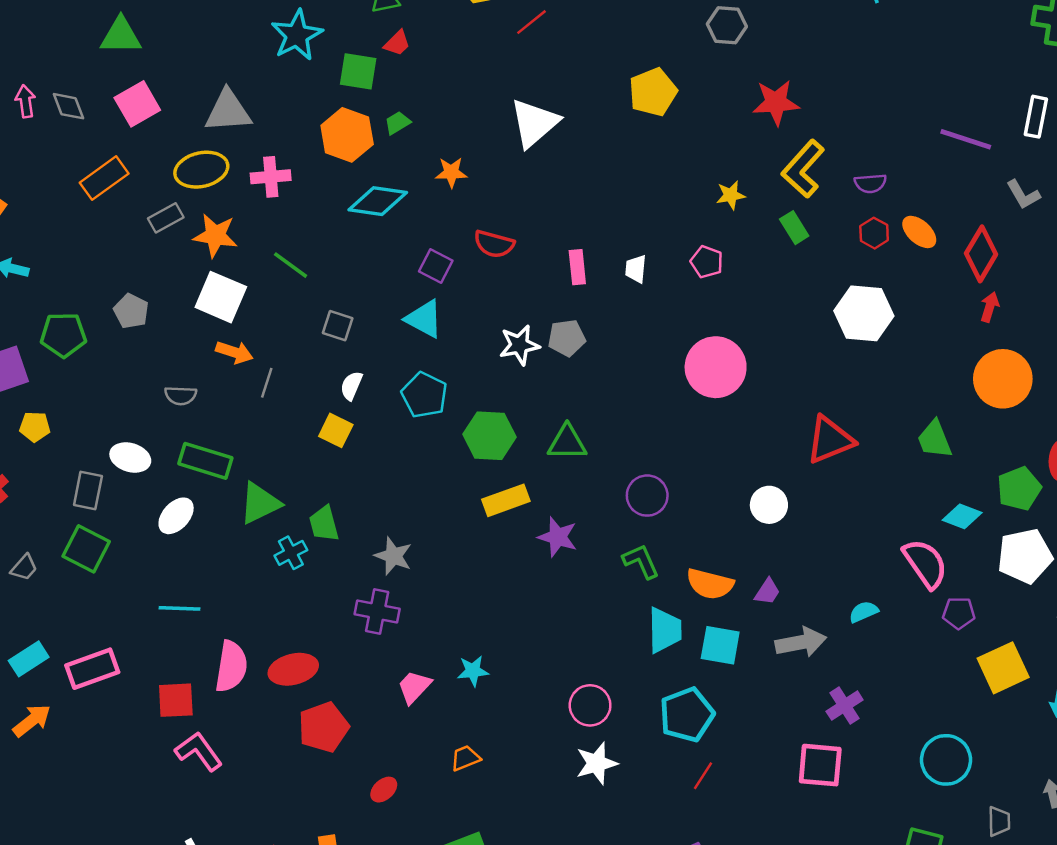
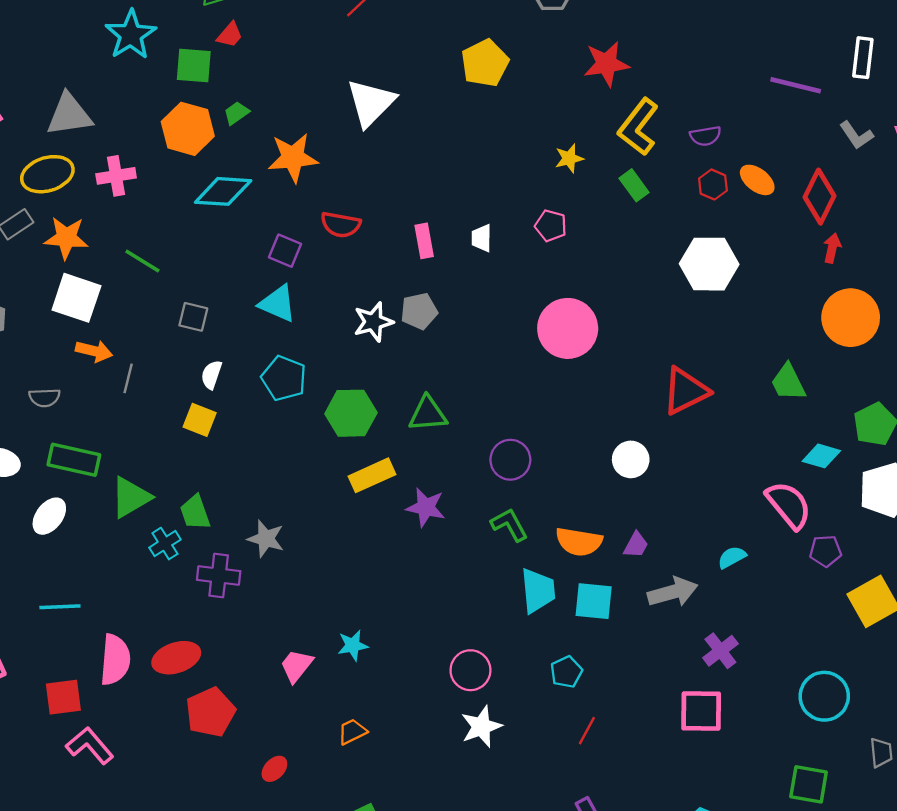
orange star: (451, 172) -> (293, 158), size x1.6
purple cross: (377, 611) -> (219, 575), moved
cyan pentagon: (687, 715) -> (566, 672), size x0.6

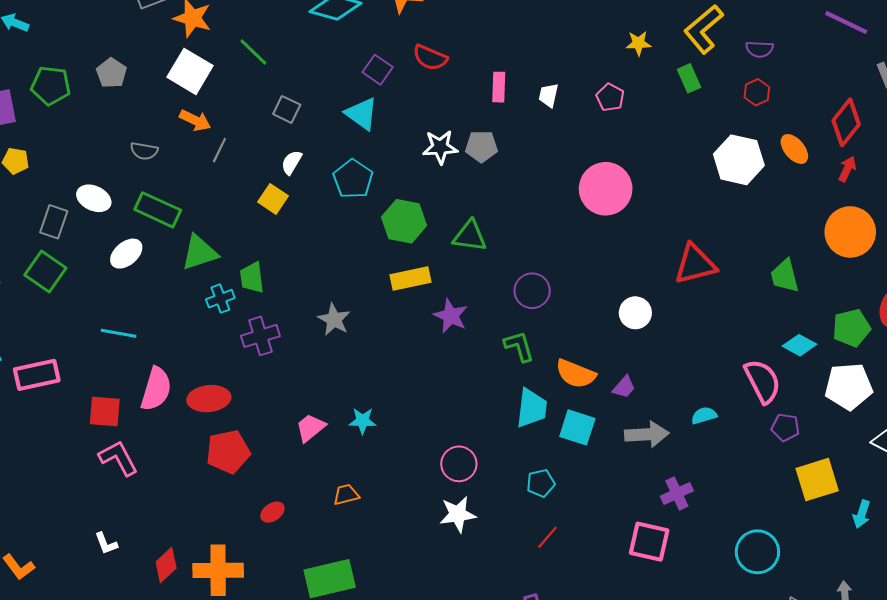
orange ellipse: (757, 180) -> (794, 149), moved
gray star: (266, 539) -> (334, 319), moved
purple cross: (219, 575) -> (260, 336), turned -36

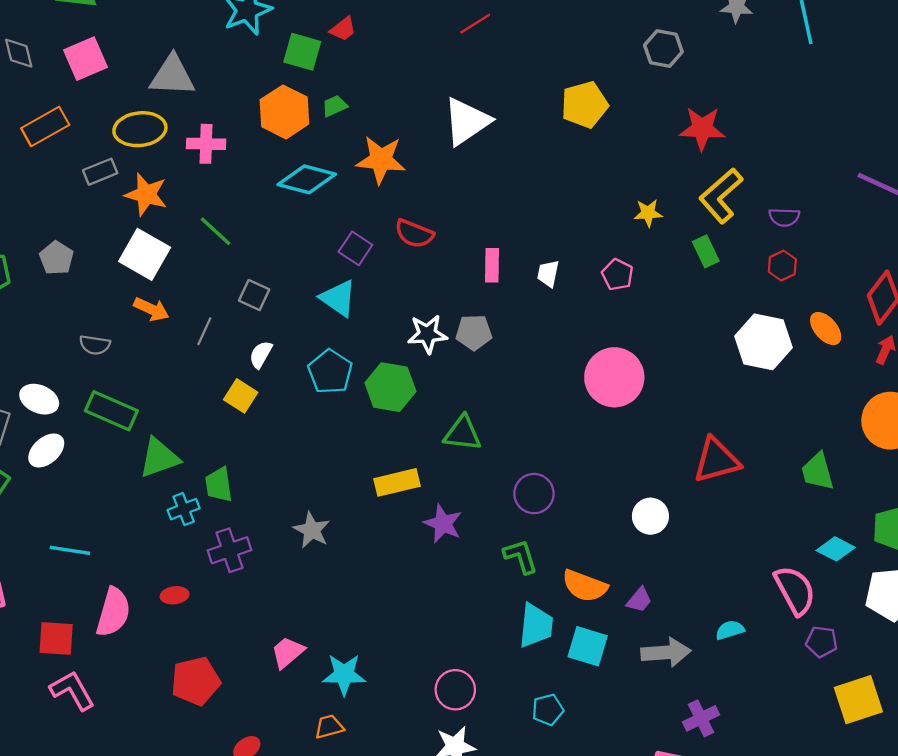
gray line: (219, 150) -> (204, 331), moved
green hexagon: (404, 221) -> (390, 387), moved
white ellipse: (126, 254) -> (46, 450), moved
red ellipse: (209, 399) -> (175, 595), moved, size x0.6
cyan star: (363, 421) -> (344, 674), moved, size x1.4

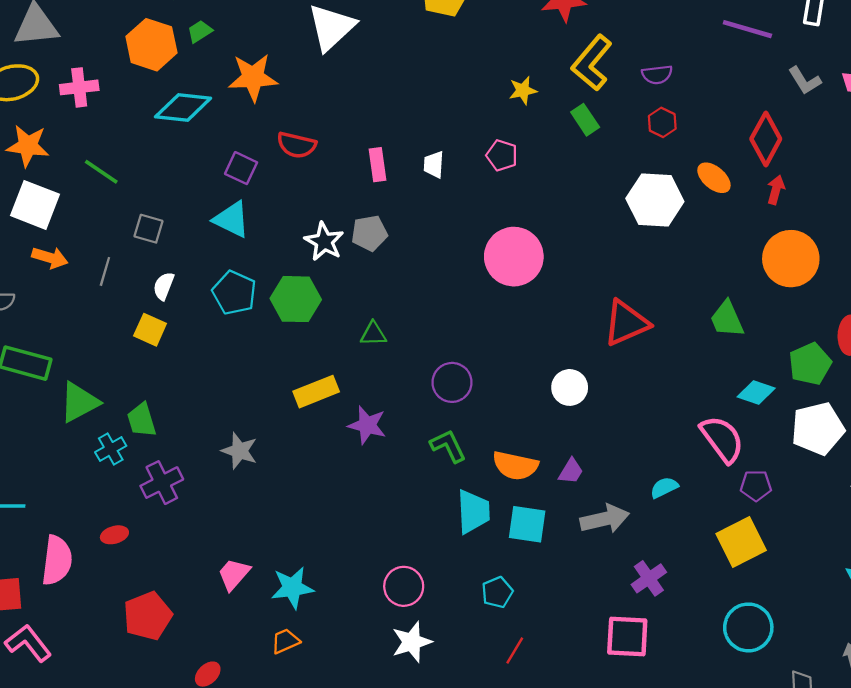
white star: (427, 334) -> (324, 242), turned -30
green triangle: (463, 433) -> (373, 334), size x0.7
yellow square: (858, 700) -> (741, 542), moved

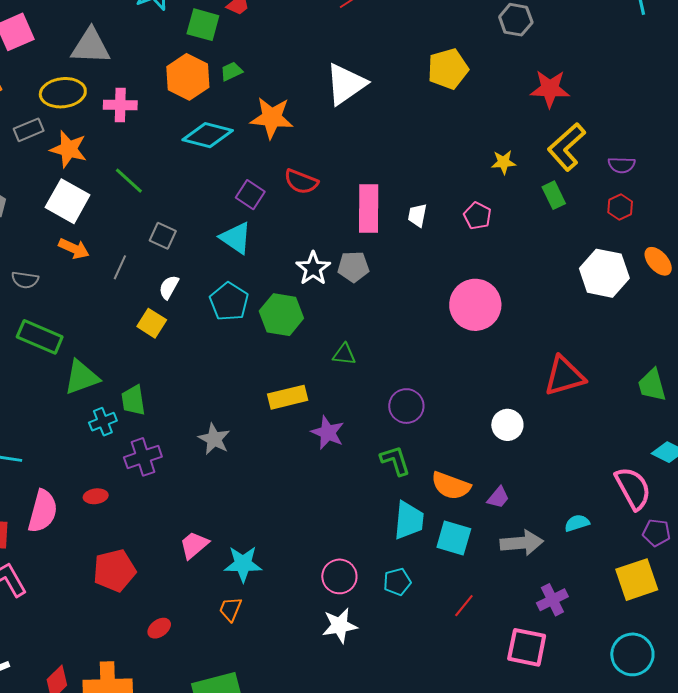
pink rectangle: (377, 165) -> (369, 209), size x1.6
cyan pentagon: (497, 592) -> (397, 582), moved
orange trapezoid: (285, 641) -> (230, 609), turned -52
red line: (515, 651) -> (464, 606), moved

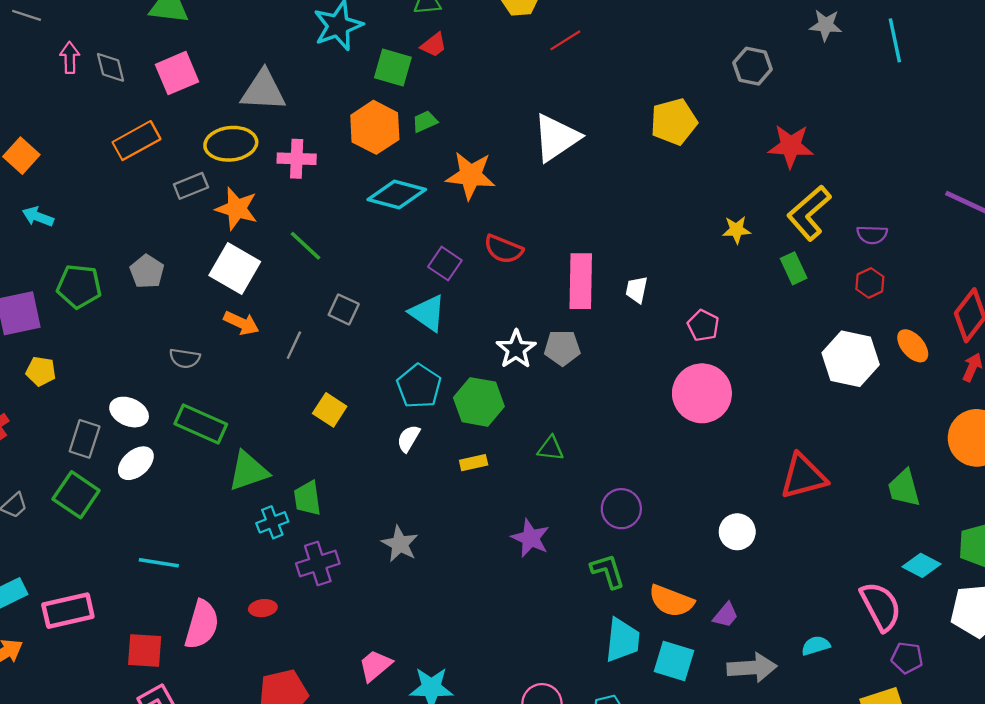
pink pentagon: (477, 216) -> (703, 325), moved
white semicircle: (169, 287) -> (408, 438), moved
yellow rectangle: (288, 397) -> (474, 463), moved, size x0.6

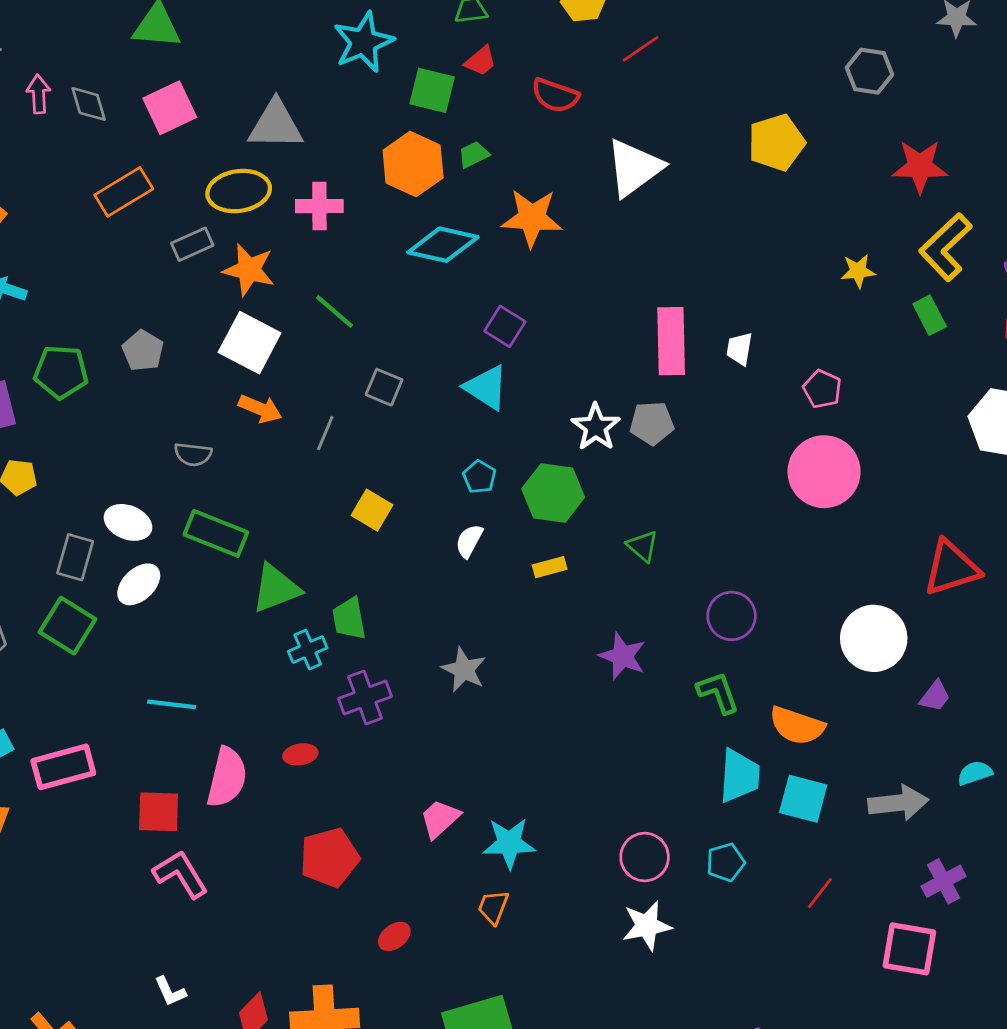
red semicircle: (503, 249) -> (555, 95), moved
cyan pentagon: (419, 386) -> (479, 477), size x0.6
green triangle: (551, 448) -> (643, 546), turned 36
white circle: (737, 532) -> (874, 638), size x1.5
purple trapezoid: (726, 615) -> (935, 696), moved

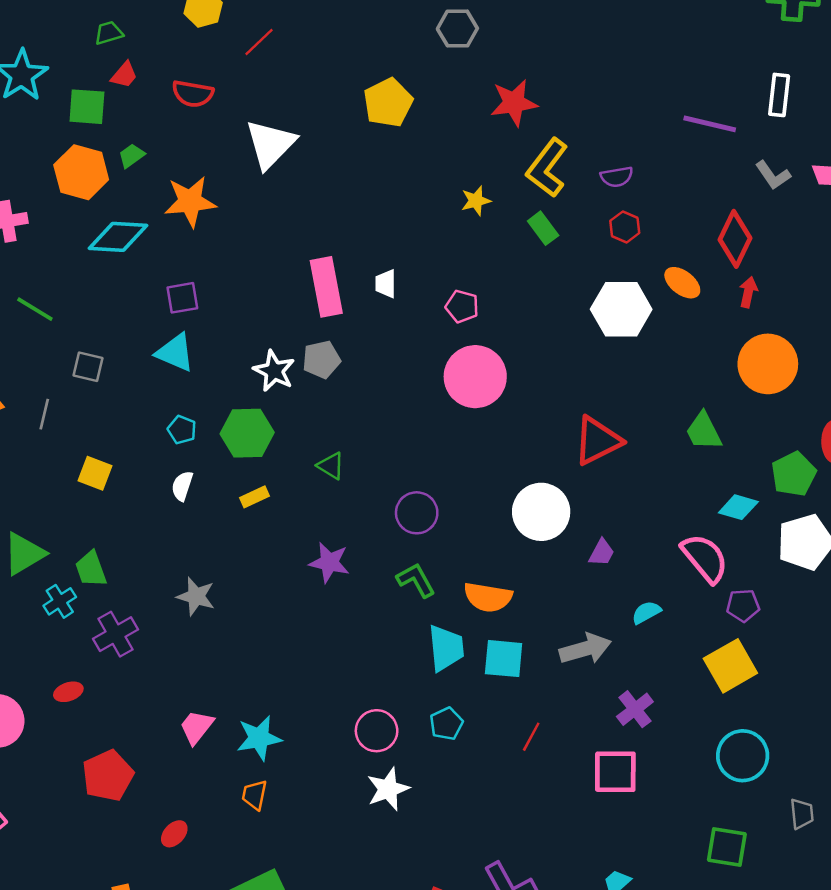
purple square: (505, 326) -> (182, 298), turned -32

